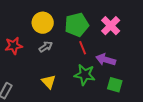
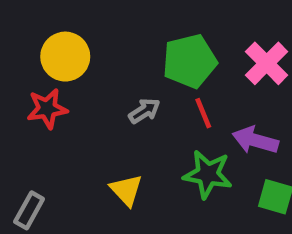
yellow circle: (43, 23) -> (65, 57), moved
gray arrow: (46, 47) -> (144, 111), moved

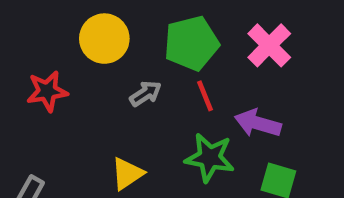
yellow circle: (65, 57) -> (104, 39), moved
yellow triangle: (126, 190) -> (127, 174), turned 39

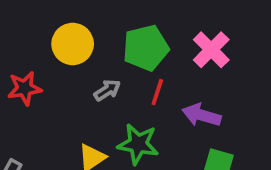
red line: (205, 96) -> (157, 92), turned 40
green star: (210, 158) -> (138, 144), moved

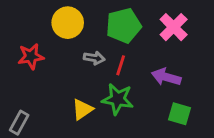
gray arrow: (107, 90) -> (94, 58), turned 42
red line: (157, 92) -> (121, 65), moved

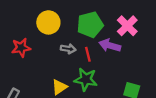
red line: (121, 65) -> (88, 54), turned -32
purple arrow: (166, 77) -> (110, 45), moved

